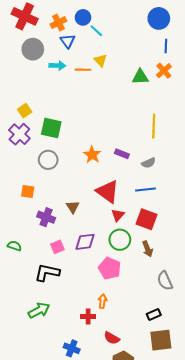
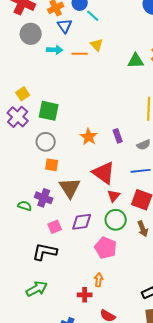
purple rectangle: (122, 154) -> (118, 136), turned 48
orange square: (28, 192) -> (52, 165), moved
brown triangle: (73, 207) -> (70, 188), size x1.6
green semicircle: (14, 246) -> (25, 206), moved

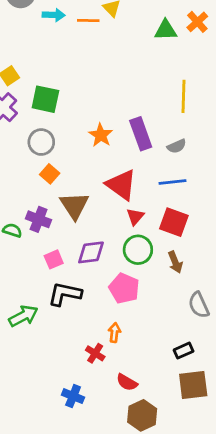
purple rectangle: (118, 136) -> (141, 134), size x1.6
orange square: (52, 165) -> (50, 174), turned 32
black L-shape: (45, 252) -> (65, 294), moved
green arrow: (37, 289) -> (23, 316), moved
red cross: (85, 295) -> (95, 353), turned 32

